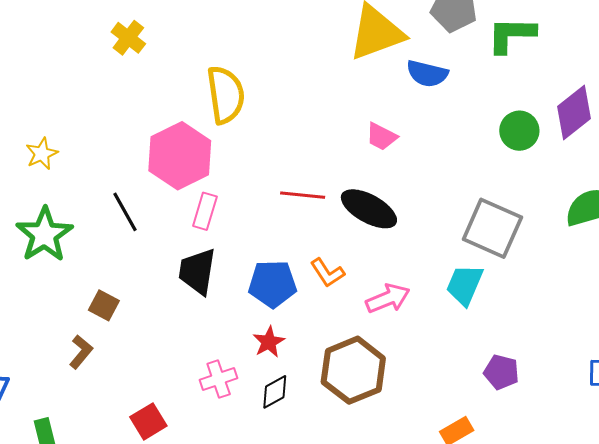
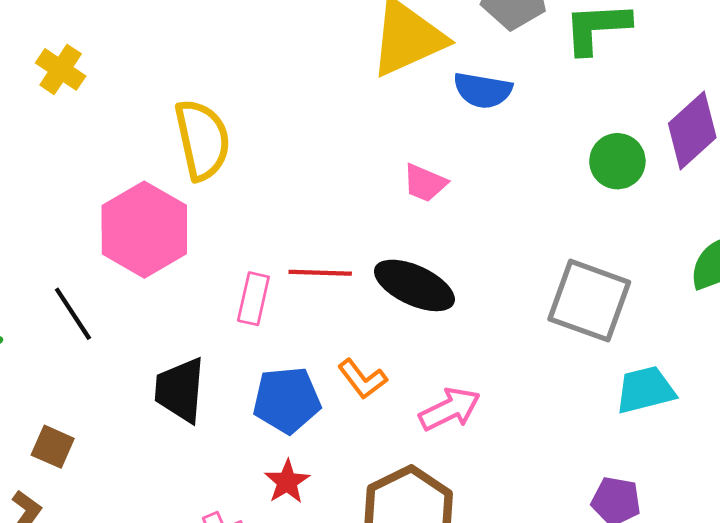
pink rectangle: (205, 211) -> (253, 299), moved
cyan trapezoid: (465, 285) -> (645, 390), moved, turned 57

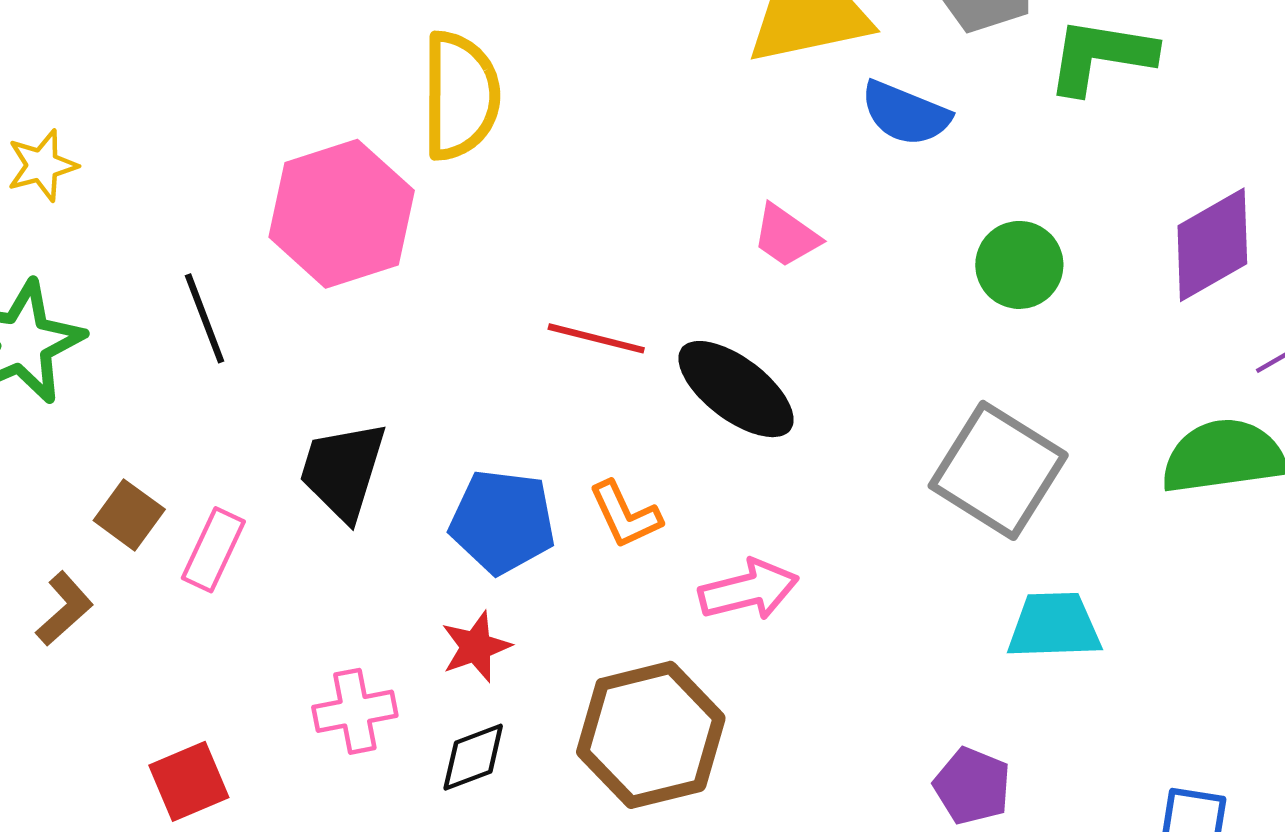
green circle: (617, 161) -> (1019, 265), moved
pink rectangle: (253, 299) -> (213, 550), moved

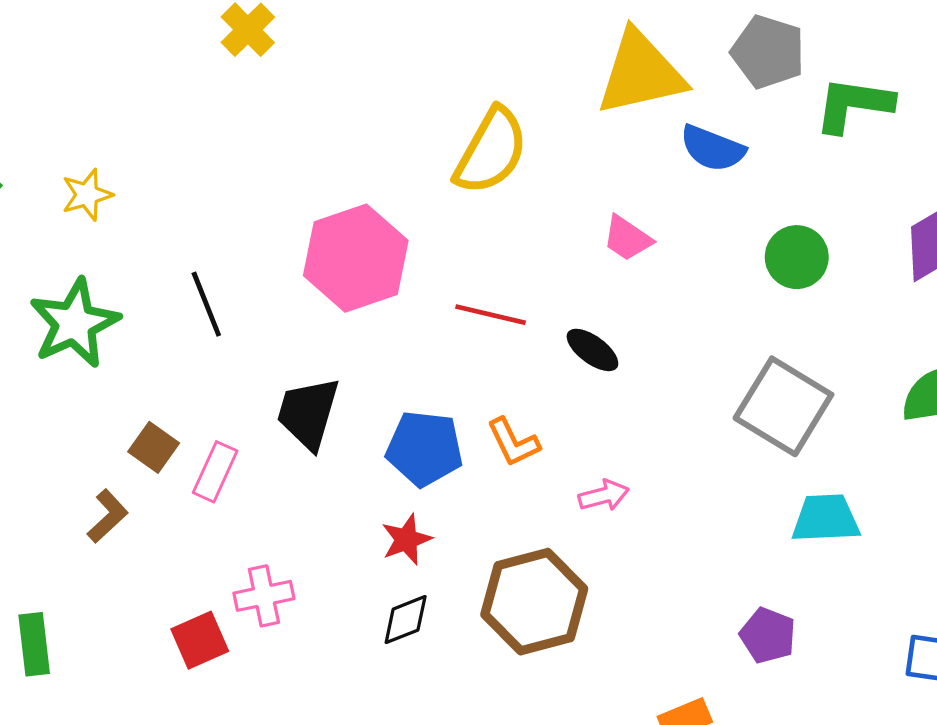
yellow semicircle: (460, 96) -> (491, 151), moved, turned 30
pink hexagon: (342, 214) -> (356, 258), moved
black ellipse: (736, 389) -> (592, 350), size x0.6
pink arrow: (749, 590) -> (604, 495), size x0.7
pink cross: (355, 711) -> (264, 596), moved

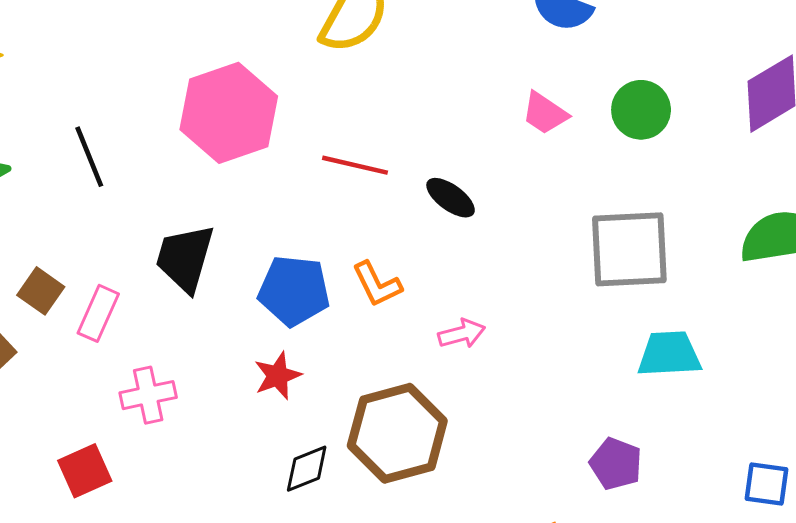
pink trapezoid: (627, 238) -> (545, 113), moved
gray square: (783, 406) -> (629, 249), turned -34
pink cross: (264, 596) -> (148, 395), moved
black diamond: (406, 620) -> (307, 469), moved

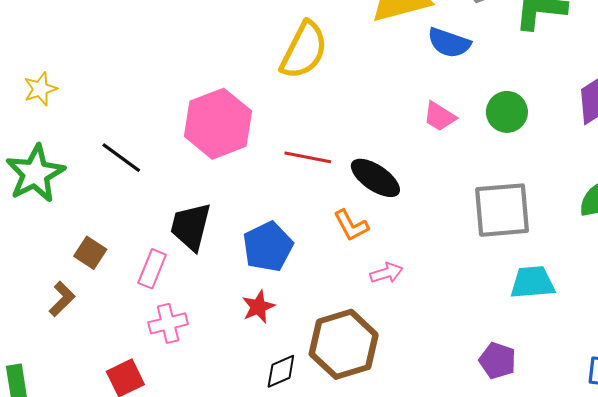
black line: (89, 157) -> (121, 158), turned -30
black ellipse: (451, 198) -> (375, 178), size x1.4
orange L-shape: (377, 284) -> (351, 225), moved
blue pentagon: (294, 291) -> (268, 247), turned -30
pink rectangle: (98, 313) -> (152, 269), moved

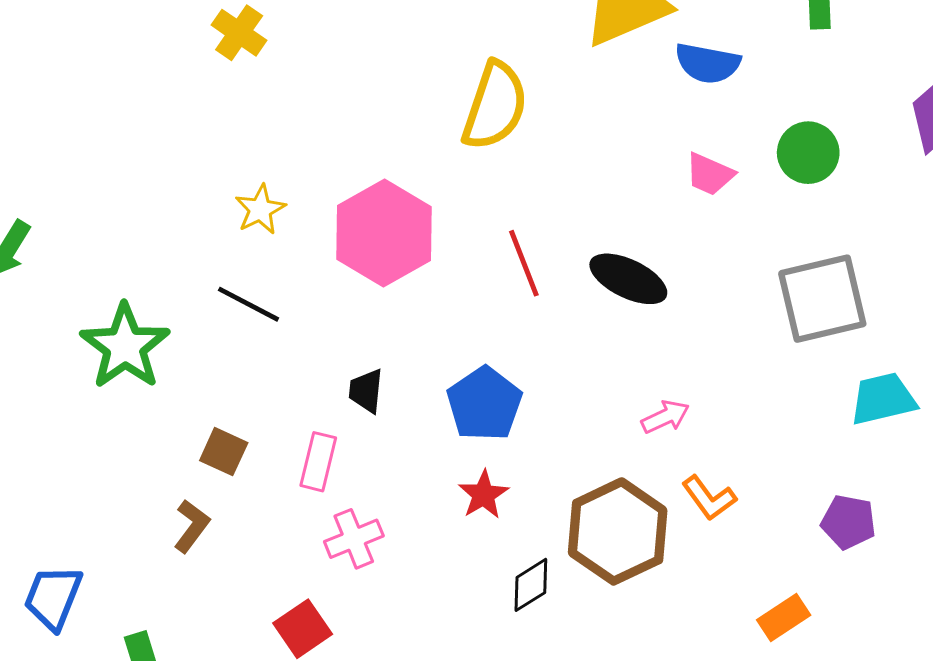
yellow star: (40, 89) -> (260, 209), moved
red line: (308, 157) -> (524, 263), turned 66
orange L-shape: (351, 225) -> (709, 498), moved
black trapezoid: (191, 226) -> (366, 391), size x0.6

